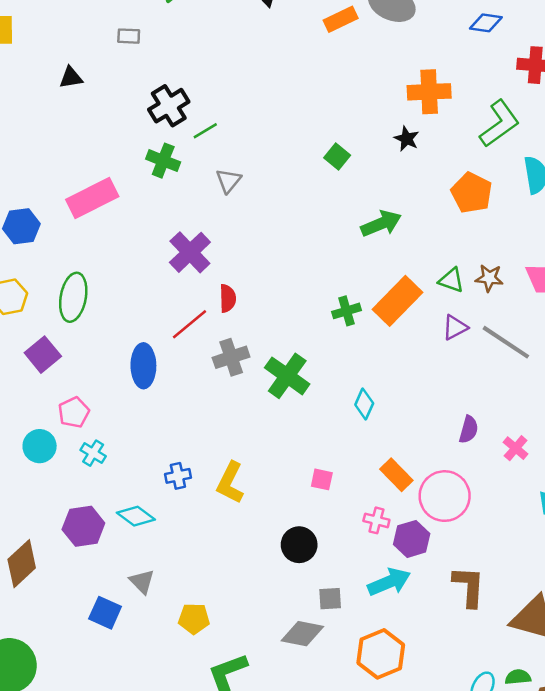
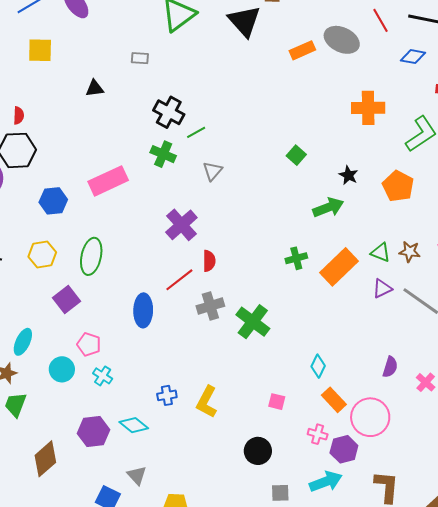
black cross: (169, 106) -> (169, 112), turned -32
black star: (407, 139) -> (349, 175), moved
green cross: (347, 311) -> (296, 258), moved
cyan diamond: (364, 404) -> (318, 366), moved
pink pentagon: (74, 412) -> (89, 344), turned -30

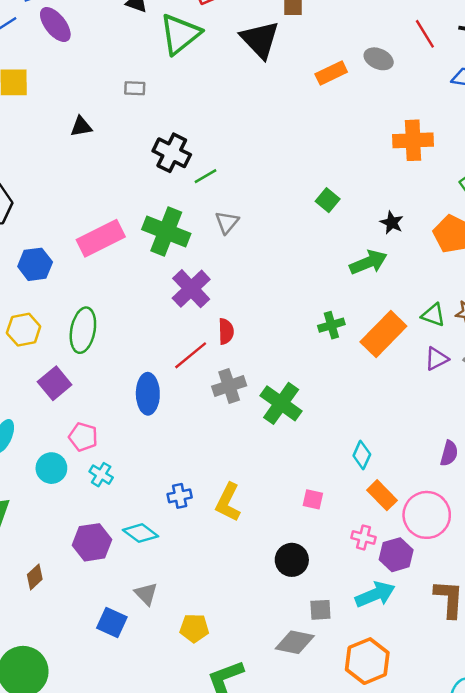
gray ellipse: (342, 40) -> (379, 59), size x0.7
green cross: (163, 154) -> (166, 232), moved, size x1.5
brown diamond: (45, 459) -> (35, 577), size x0.6

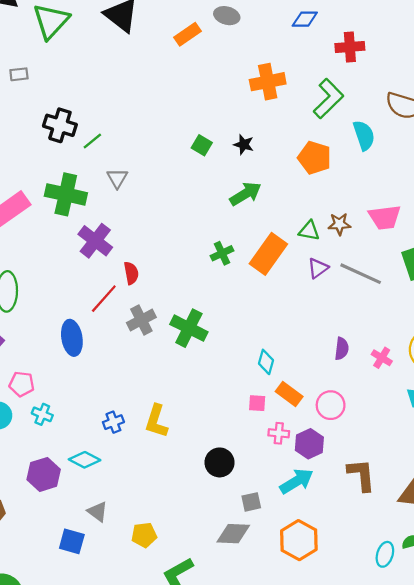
black star: (392, 223) -> (244, 144), moved
pink square: (313, 499) -> (257, 403), moved
pink circle: (427, 515) -> (331, 405), size x0.7

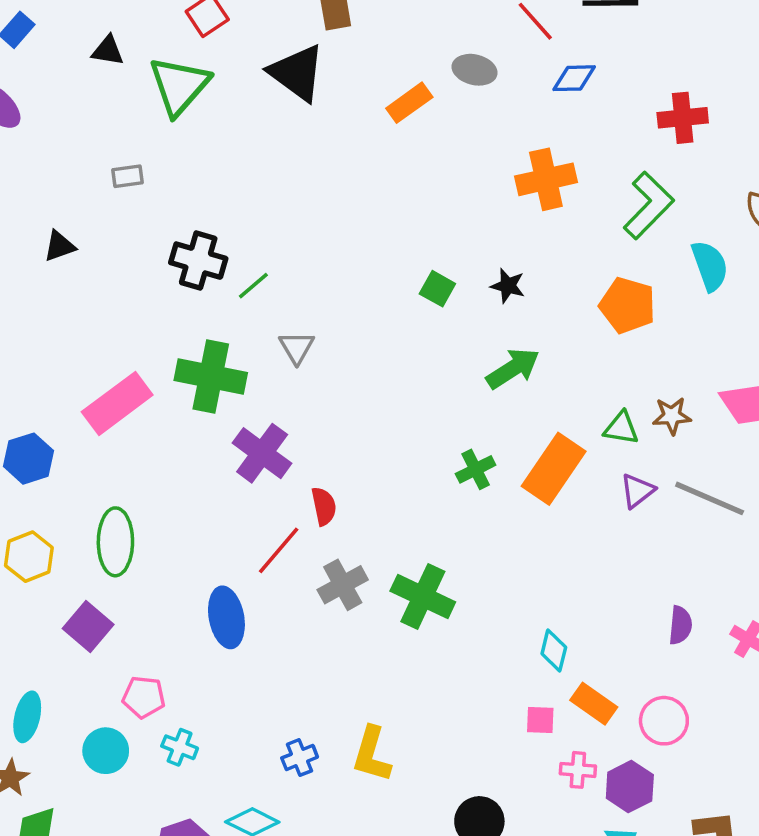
blue diamond: (305, 19) -> (574, 78), moved

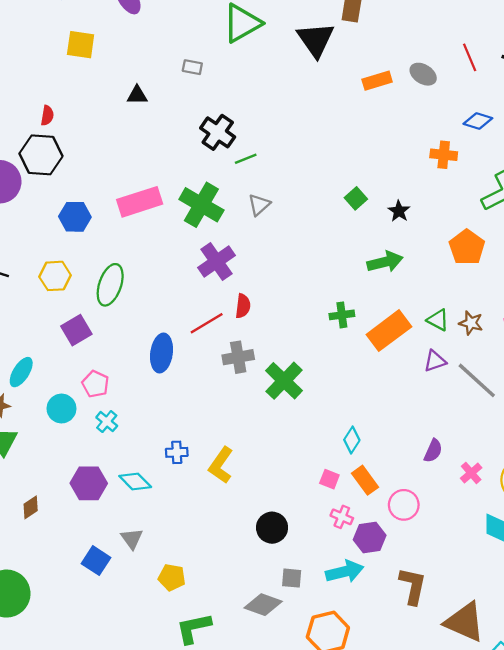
blue diamond: (574, 78) -> (478, 121), moved
orange cross: (546, 179) -> (444, 155), size x0.7

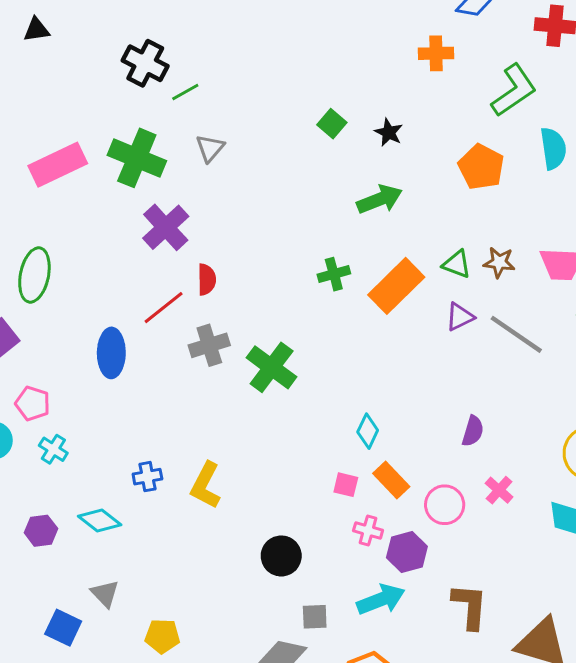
pink cross: (471, 473) -> (499, 490), moved
purple hexagon: (89, 483) -> (41, 531), size x0.7

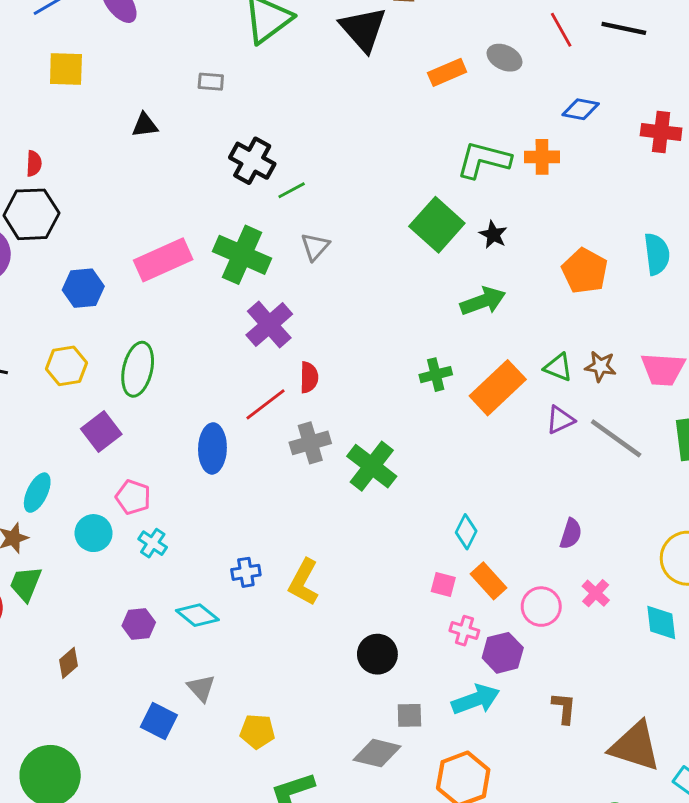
green L-shape: (514, 90) -> (484, 160), moved, turned -132
green square: (332, 124) -> (437, 225), size x1.8
brown L-shape: (470, 606) -> (564, 708), size x0.7

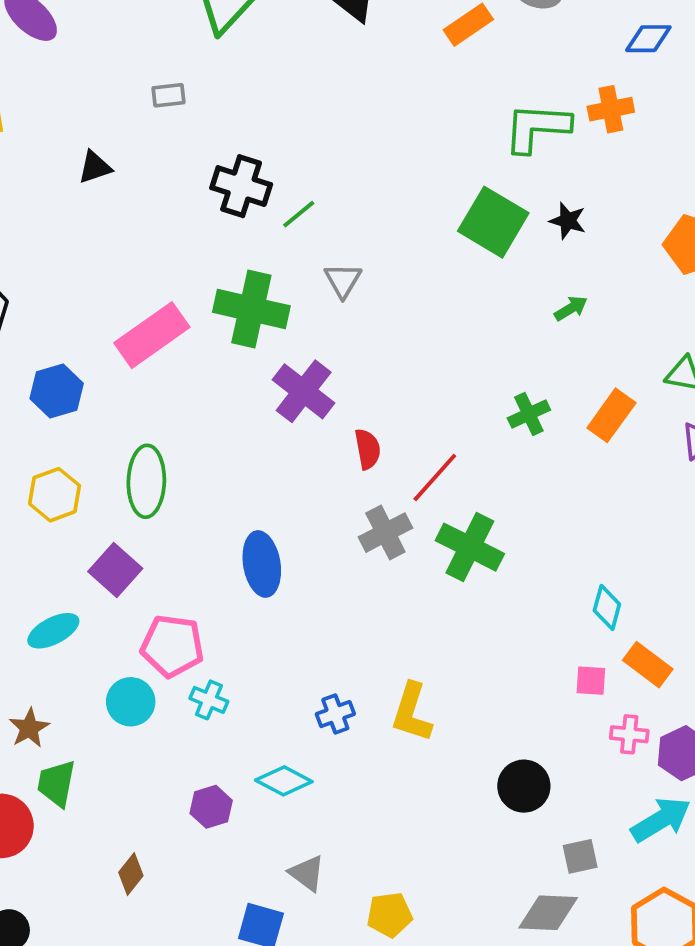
green arrow: (483, 301) -> (571, 308), size x0.6
orange rectangle: (498, 388) -> (611, 415), size x0.7
red line: (265, 404) -> (435, 477), moved
cyan ellipse: (37, 493) -> (53, 631), moved, turned 48
pink pentagon: (133, 497) -> (172, 646), size x1.4

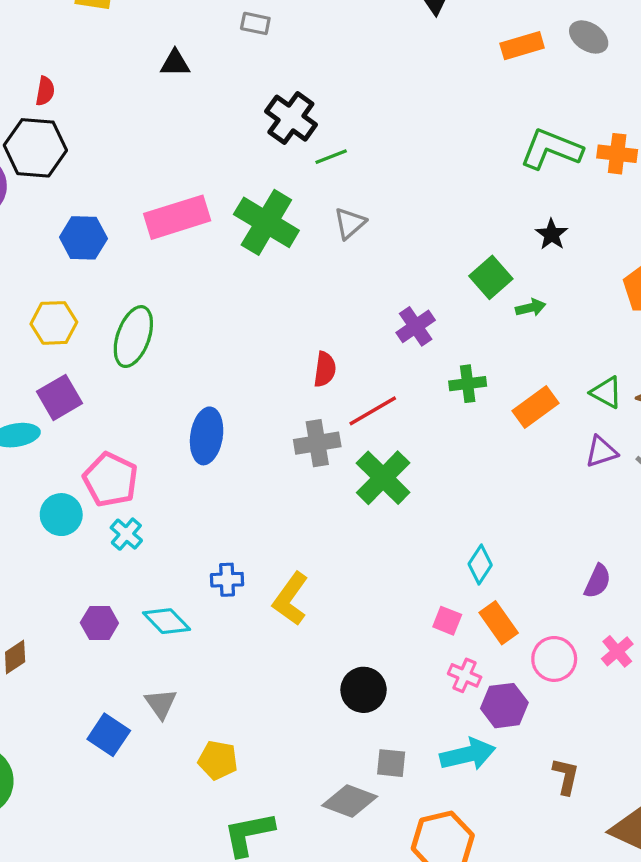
green square: (493, 222) -> (491, 277), moved, size x0.7
purple cross: (304, 391) -> (416, 326), moved, size x0.7
purple square: (115, 570) -> (59, 397), moved

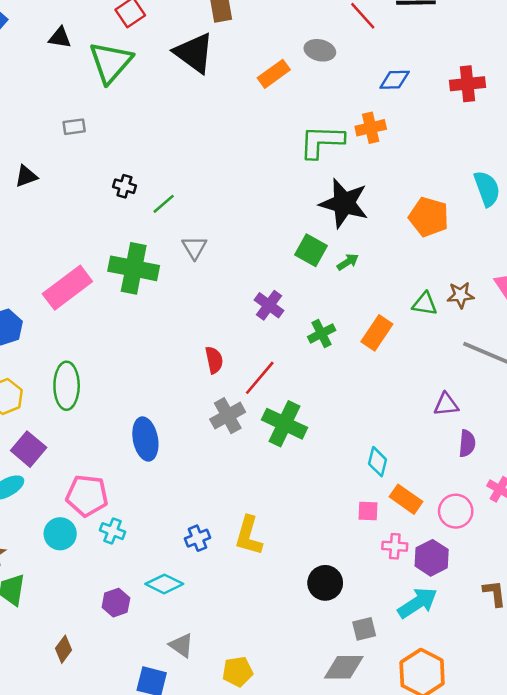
black cross: (291, 118) -> (124, 186), size x0.6
black star: (552, 234) -> (344, 203), size x2.0
purple triangle: (601, 452) -> (446, 405), moved, turned 32

